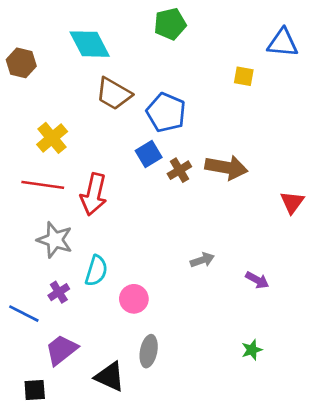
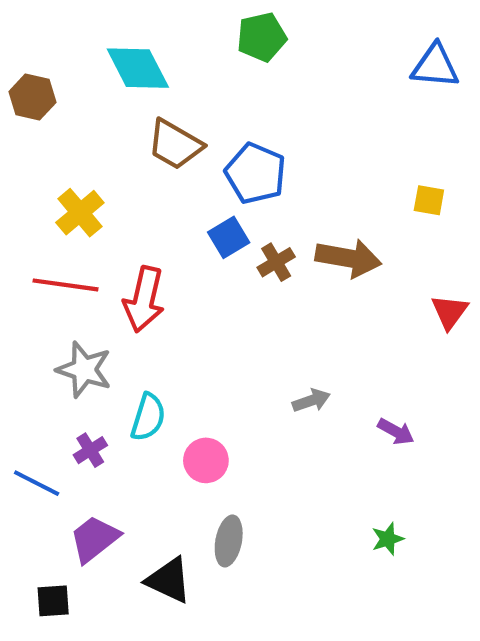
yellow square: (244, 76) -> (429, 200), moved

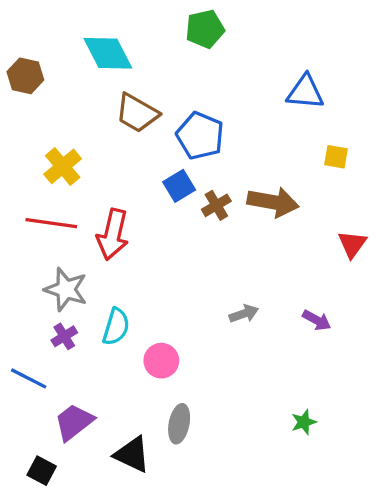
blue triangle: (435, 66) -> (305, 92), moved
purple arrow: (396, 432) -> (317, 320), moved
purple cross: (90, 450) -> (64, 336), moved
black square: (53, 601) -> (42, 471), turned 32

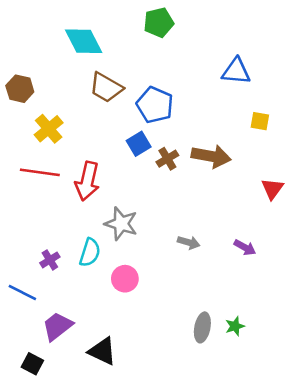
brown hexagon: (25, 76) -> (20, 89), moved
gray star: (66, 289) -> (121, 224), moved
gray arrow: (244, 314) -> (189, 242), turned 35
gray ellipse: (179, 424) -> (202, 327), moved

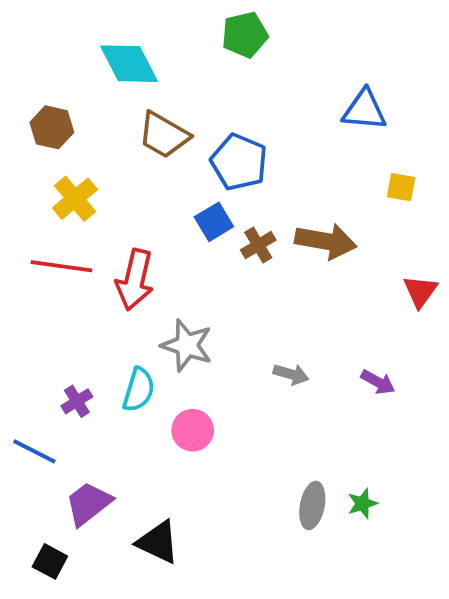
brown hexagon: (20, 89) -> (52, 127), moved

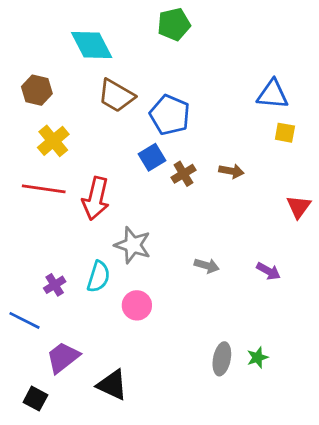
blue triangle: (364, 110) -> (273, 94), moved
brown arrow: (326, 241) -> (231, 171), size x0.6

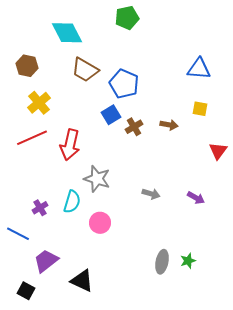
yellow square: (285, 133) -> (200, 109), moved
red line: (44, 189) -> (32, 138), turned -32

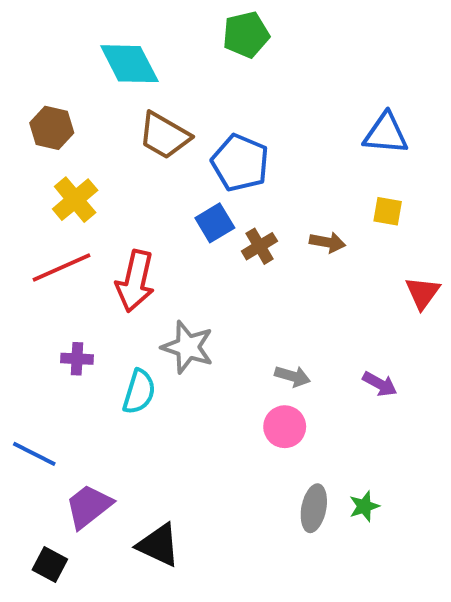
purple cross: (40, 208) -> (77, 359), moved, turned 35
pink circle: (100, 223) -> (285, 427), moved

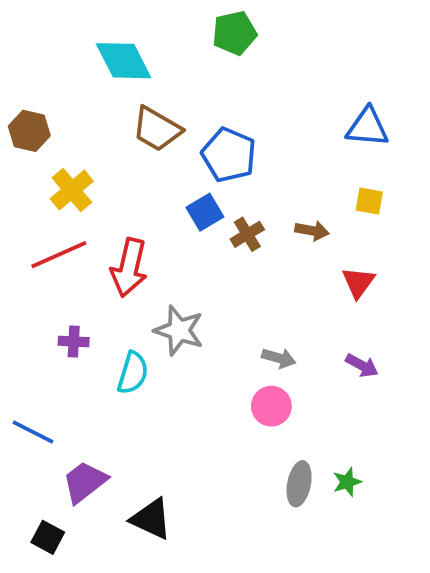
brown hexagon: (52, 128) -> (29, 131), moved
red triangle: (423, 293) -> (358, 282), moved

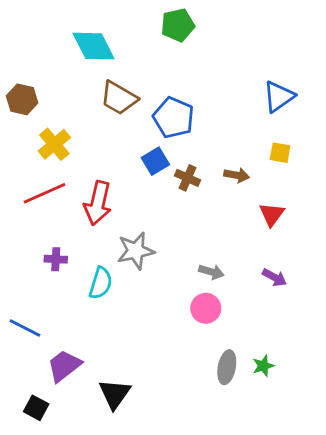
blue triangle: (367, 127) -> (279, 97), turned -40
brown cross: (247, 234) -> (188, 178), turned -35
gray star: (179, 330) -> (136, 251), turned -30
black triangle: (151, 519) -> (115, 394), turned 40

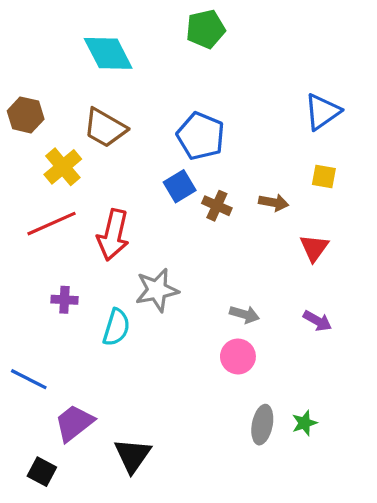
brown trapezoid: (119, 98) -> (105, 128), moved

